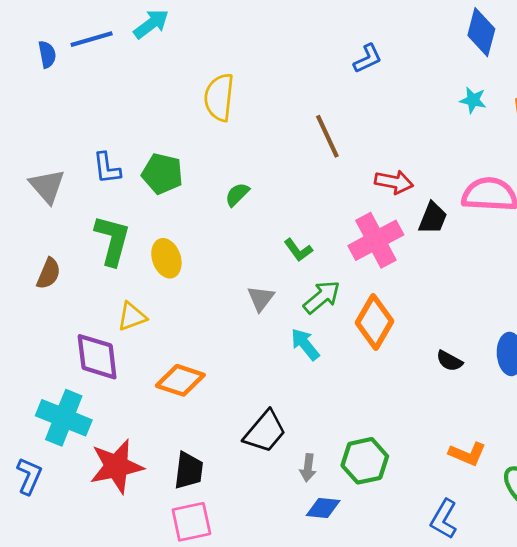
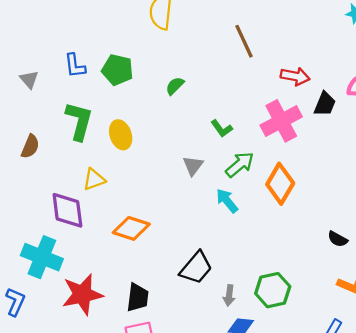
gray triangle: (47, 186) -> (29, 79), size x0.7
black semicircle: (449, 361) -> (338, 239), moved

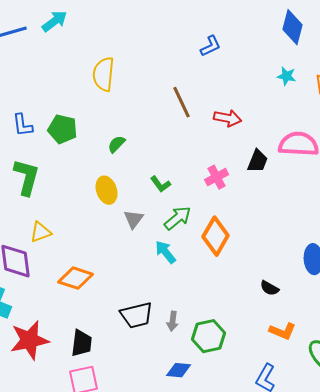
red arrow: (295, 76) -> (228, 118), moved
pink cross: (281, 121) -> (217, 177), size x0.6
yellow ellipse: (121, 135) -> (107, 190), moved
black trapezoid: (196, 268) -> (137, 315), turned 36
gray arrow: (229, 295) -> (173, 321), moved

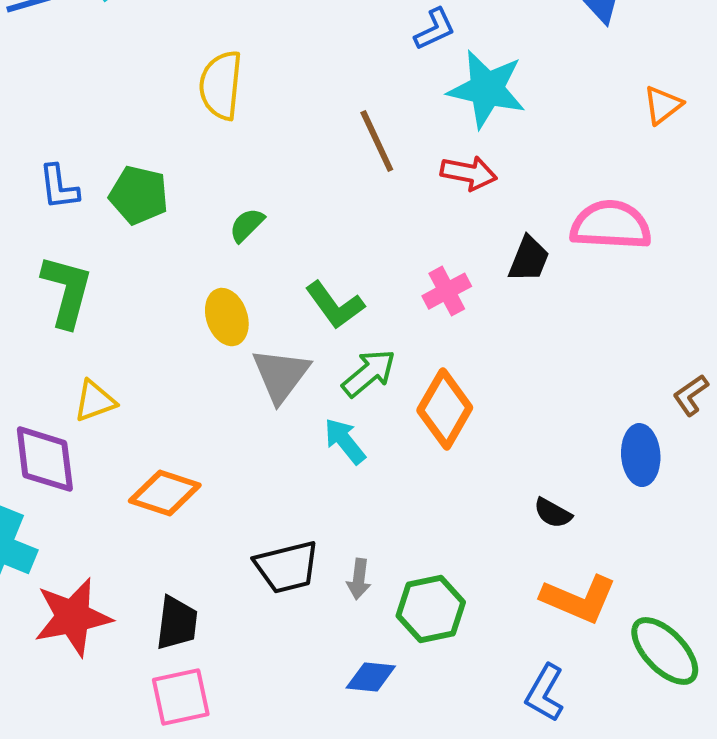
cyan star: (287, 76) -> (487, 89), moved, size x2.0
green L-shape: (161, 184) -> (335, 305), size x1.4
gray triangle: (134, 219) -> (281, 375), size x1.5
orange L-shape: (283, 331) -> (579, 599), size x1.4

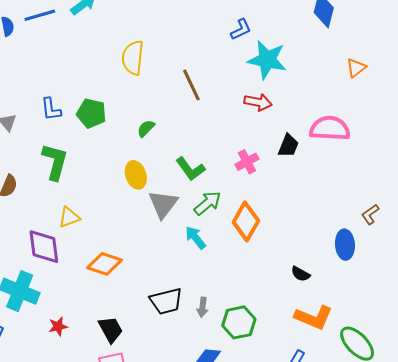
brown line: (377, 141) -> (191, 85), moved
red star: (73, 617) -> (58, 326), size x0.5
black trapezoid: (177, 623) -> (111, 329), turned -36

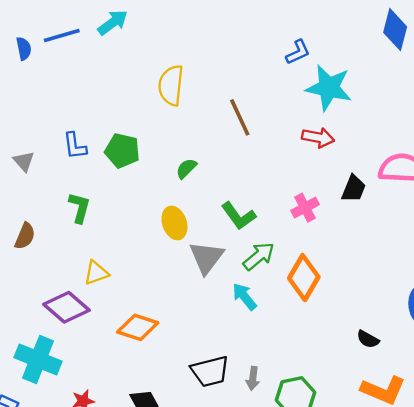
green L-shape: (55, 162) -> (80, 208), size x0.7
purple diamond: (44, 247) -> (66, 307), turned -42

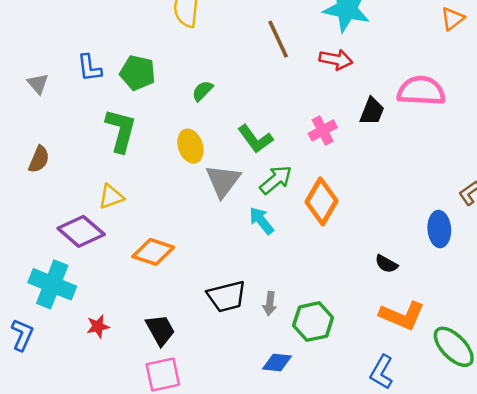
brown line: (240, 117) -> (278, 39), moved
green L-shape: (80, 208) -> (121, 130), moved, size x1.4

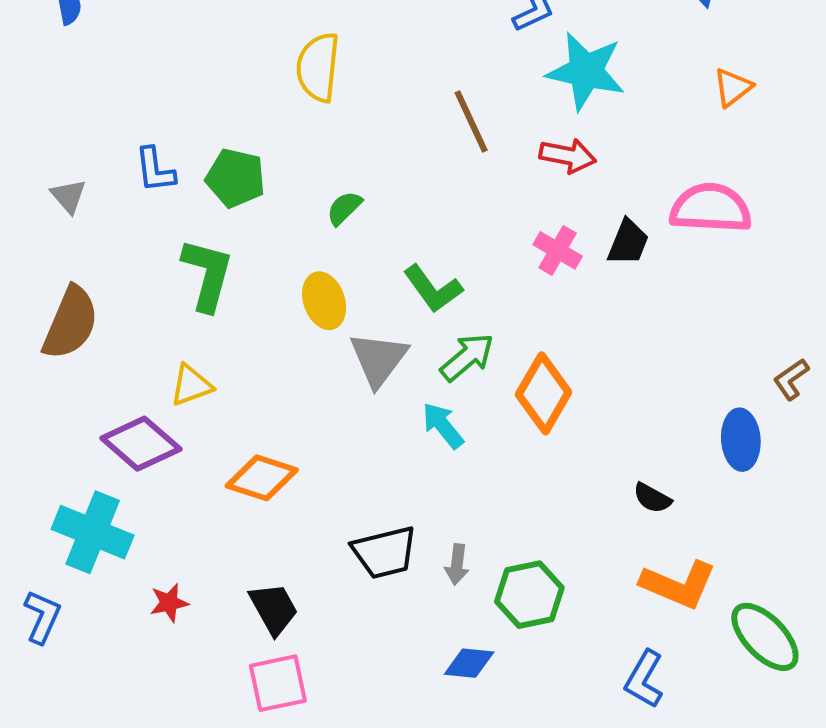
orange triangle: (452, 19) -> (733, 87), moved
pink cross: (323, 130) -> (558, 250), moved, turned -32
brown semicircle: (39, 159) -> (70, 323), size x1.6

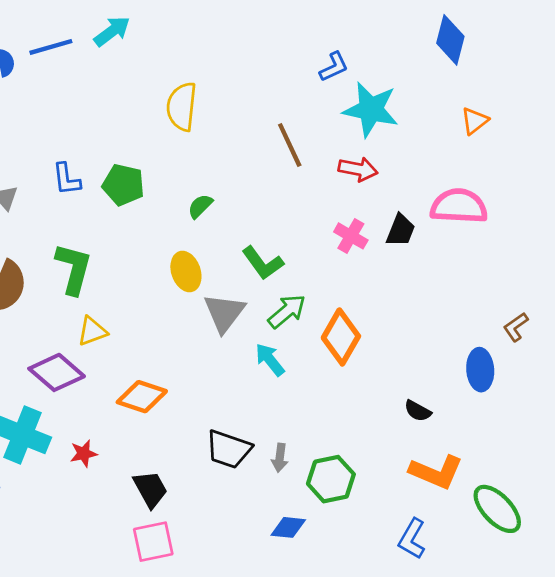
green L-shape: (207, 275) -> (74, 269), moved
black trapezoid: (384, 552) -> (229, 449), turned 33
red star: (169, 603) -> (84, 453), moved

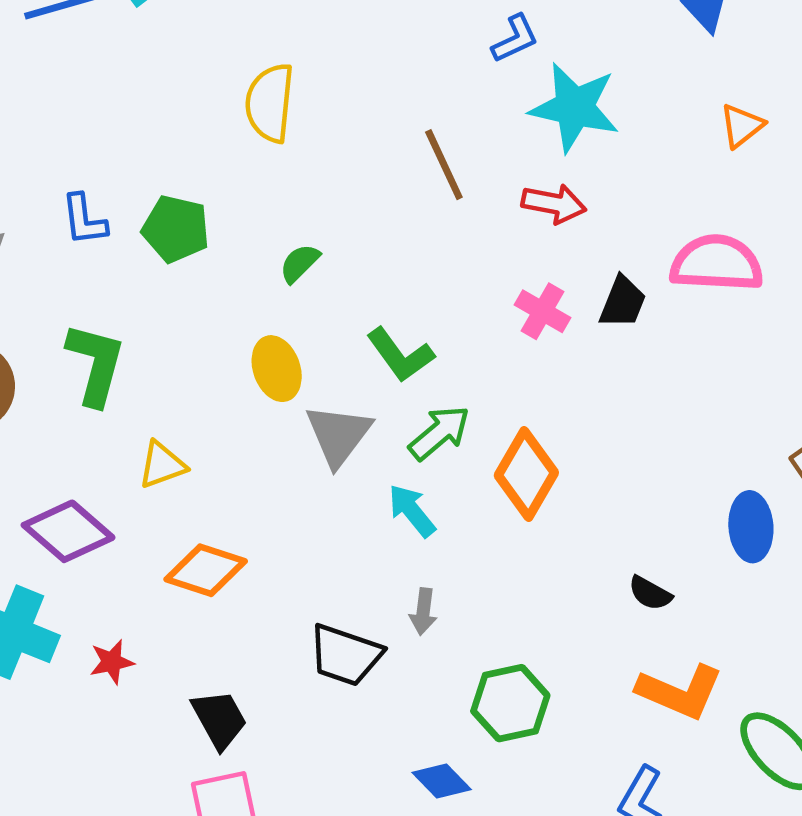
yellow triangle: (92, 331) -> (162, 465), moved
gray arrow: (280, 458) -> (423, 611), moved
blue diamond: (288, 527) -> (442, 781), turned 40

